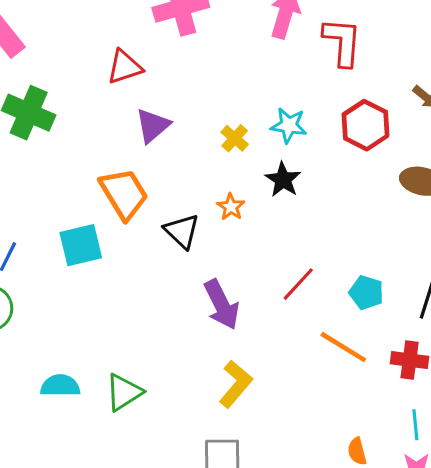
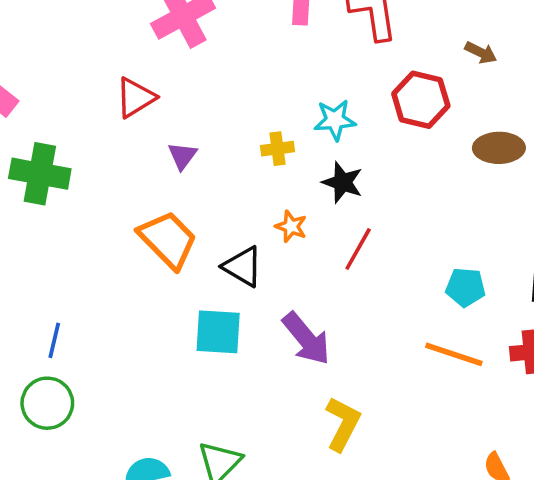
purple triangle: (153, 126) -> (182, 156), size x0.7
yellow cross: (235, 138) -> (278, 149), turned -36
cyan square: (81, 245) -> (218, 332), moved, turned 30
red line: (298, 284) -> (358, 249), moved

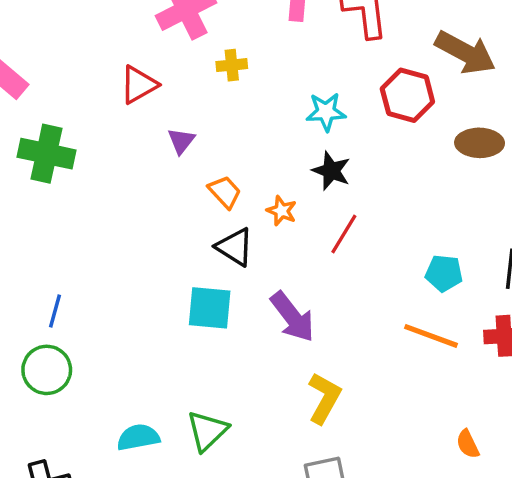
brown arrow: (481, 53) -> (465, 53), size x2.0
yellow cross: (278, 149) -> (232, 65), moved
orange trapezoid: (168, 240) -> (225, 192), moved, size x0.6

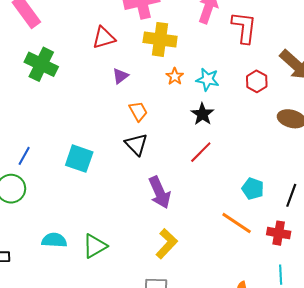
yellow cross: (232, 65) -> (160, 39), size x1.8
red hexagon: (407, 95) -> (257, 81), size x0.7
orange star: (282, 211) -> (175, 76), moved
cyan square: (210, 308) -> (79, 159), moved

